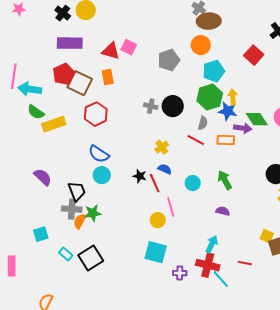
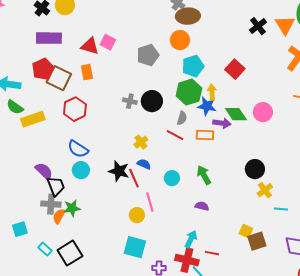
red square: (254, 55) -> (235, 69), moved
black star: (140, 176) -> (119, 171), size x1.5
purple semicircle: (43, 177) -> (44, 171), moved
red line: (245, 263) -> (212, 253), moved

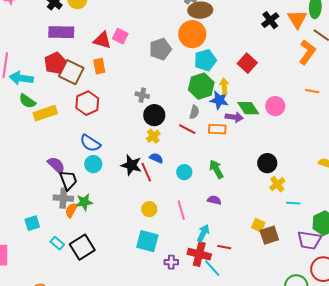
orange circle: (180, 40) -> (192, 34), size x1.4
black circle: (152, 101) -> (154, 115), moved
pink line: (150, 202) -> (181, 210), moved

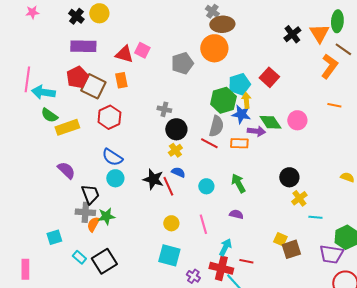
cyan pentagon: (205, 60) -> (239, 84), moved
gray semicircle: (194, 112) -> (216, 126), size x1.5
purple semicircle: (56, 165) -> (66, 170), moved
purple cross: (171, 262) -> (193, 276), turned 32

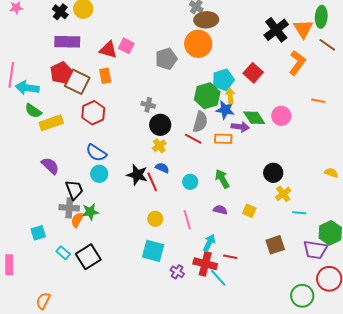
black cross: (292, 34) -> (276, 30), size x1.4
orange L-shape: (329, 66) -> (297, 63), moved
yellow square: (280, 239) -> (249, 211), moved

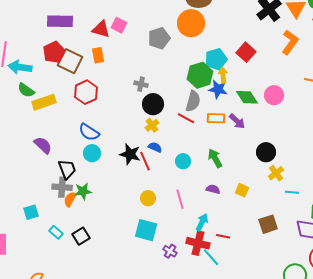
purple arrow: (240, 127) -> (237, 121), moved, turned 36
black square: (88, 257) -> (81, 236), size x0.7

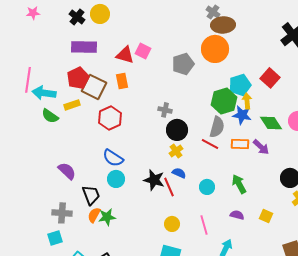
yellow rectangle: (44, 102) -> (72, 105), moved, size x0.7
gray cross: (62, 187) -> (62, 213), moved
orange semicircle: (70, 199) -> (94, 215), moved

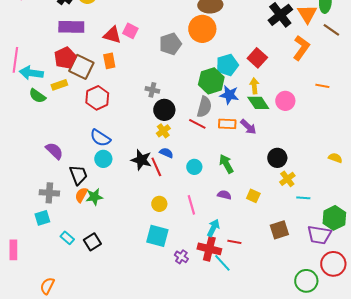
yellow arrow: (247, 101) -> (254, 86), moved

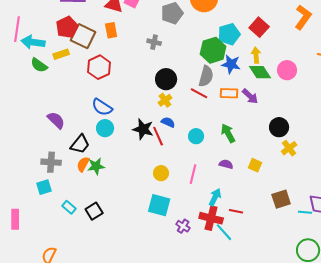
gray cross: (152, 90) -> (154, 42), moved
black trapezoid: (78, 175) -> (80, 144), turned 60
cyan line: (303, 198) -> (305, 212), moved
pink line: (191, 205) -> (193, 174), turned 30

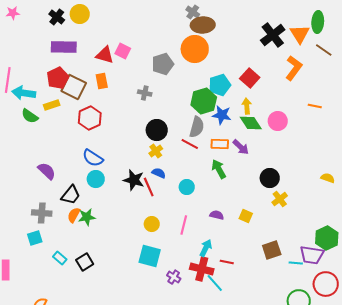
green arrow: (228, 133) -> (219, 169), moved

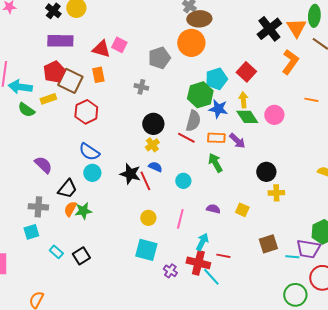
yellow cross: (280, 199) -> (276, 193), turned 35

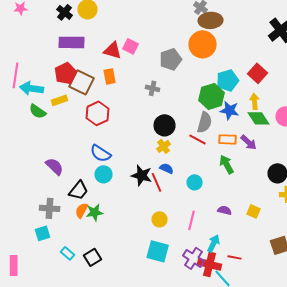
purple cross: (170, 271) -> (194, 258), moved, size x1.5

